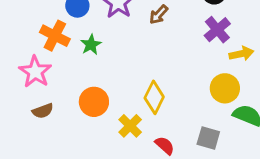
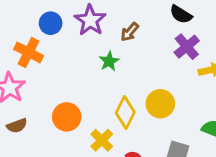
green star: (91, 45) -> (109, 61), moved
yellow circle: (225, 88) -> (160, 104), moved

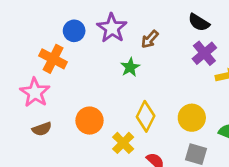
yellow circle: (160, 104) -> (192, 118), moved

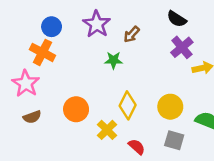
blue circle: (74, 31) -> (52, 27), moved
green star: (130, 67) -> (113, 60), turned 30

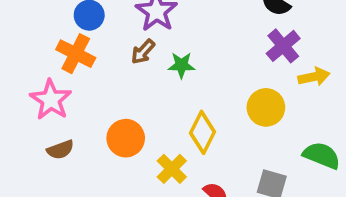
brown arrow: (132, 34) -> (143, 52), moved
yellow circle: (170, 107) -> (266, 107), moved

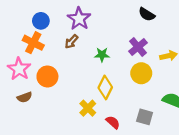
purple cross: (283, 46) -> (138, 47), moved
green star: (181, 65) -> (102, 55), moved
orange circle: (126, 138) -> (47, 77), moved

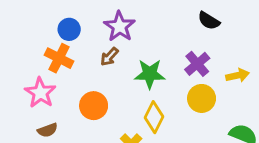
green star: (102, 55) -> (150, 74), size x1.5
orange circle: (47, 77) -> (94, 106), moved

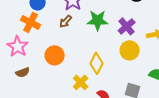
green star: (150, 74) -> (98, 20), moved

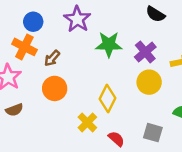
brown arrow: (66, 21) -> (52, 58), moved

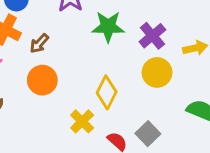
gray square: (153, 133) -> (148, 134), moved, turned 30

